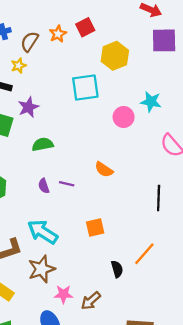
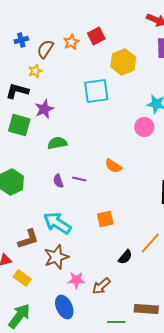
pink circle: (124, 117) -> (144, 127), moved
black semicircle: (117, 269) -> (125, 257), turned 56

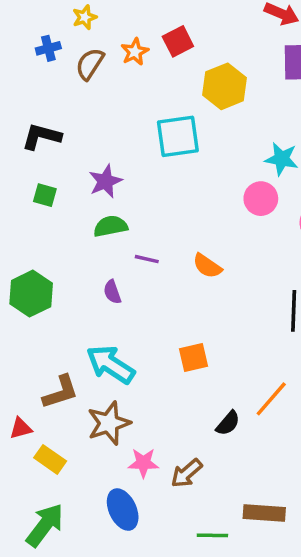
yellow star: (35, 71) -> (85, 17), moved
purple star: (44, 109) -> (105, 181), moved
green square: (19, 125) -> (45, 195), size x0.6
purple line: (79, 179) -> (147, 259), moved

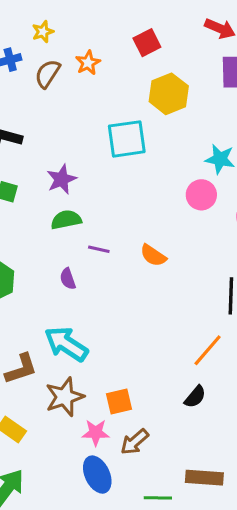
red square: (178, 41) -> (147, 43), moved
orange square: (193, 358) -> (119, 401), moved
orange line: (271, 399) -> (208, 350), moved
black semicircle: (228, 423) -> (195, 397), moved
blue ellipse: (123, 510) -> (97, 475), moved

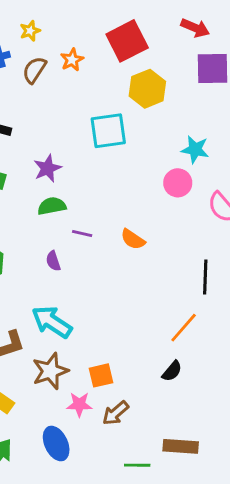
red square: (147, 43) -> (127, 41), size x1.6
blue ellipse: (97, 475) -> (56, 443), moved

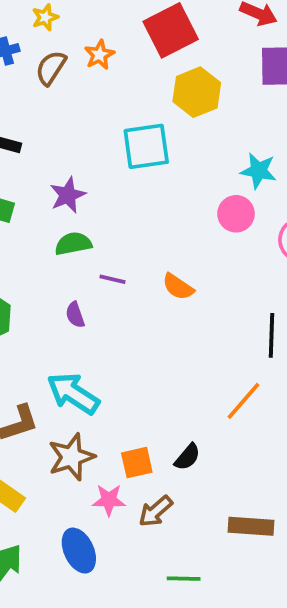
black semicircle: (172, 371) -> (187, 457), moved
brown rectangle: (181, 446) -> (251, 526), moved

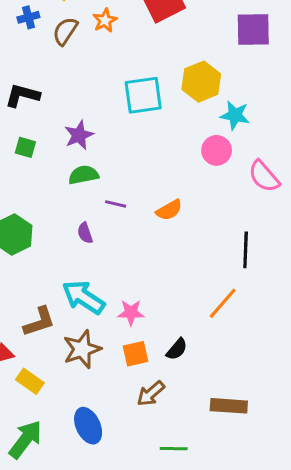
yellow hexagon: (197, 92) -> (201, 82), moved
orange semicircle: (178, 287) -> (169, 210), turned -64
pink star: (109, 500) -> (131, 312), moved

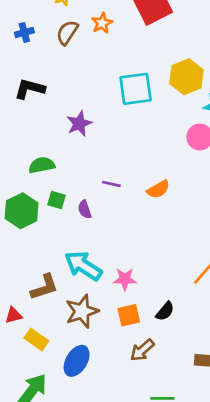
blue cross: (28, 17) -> (24, 32), moved
green square: (25, 147) -> (56, 200), moved
green semicircle: (84, 175) -> (42, 165), moved
blue ellipse: (88, 426) -> (77, 361), moved, turned 56

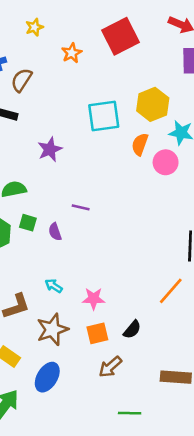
brown semicircle: (67, 32) -> (22, 80), moved
orange semicircle: (158, 189) -> (140, 144), moved, turned 140
cyan arrow: (83, 266) -> (54, 286), size x0.5

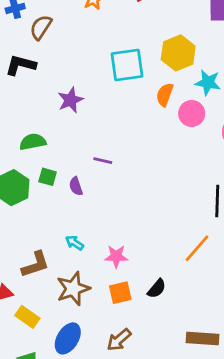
brown arrow: (110, 367) -> (119, 340), moved

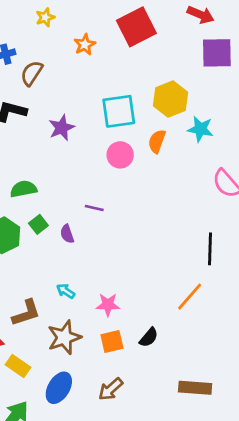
purple star: (70, 100) -> (62, 128), moved
pink circle: (192, 114) -> (120, 155), moved
green square: (48, 177) -> (38, 224), turned 36

